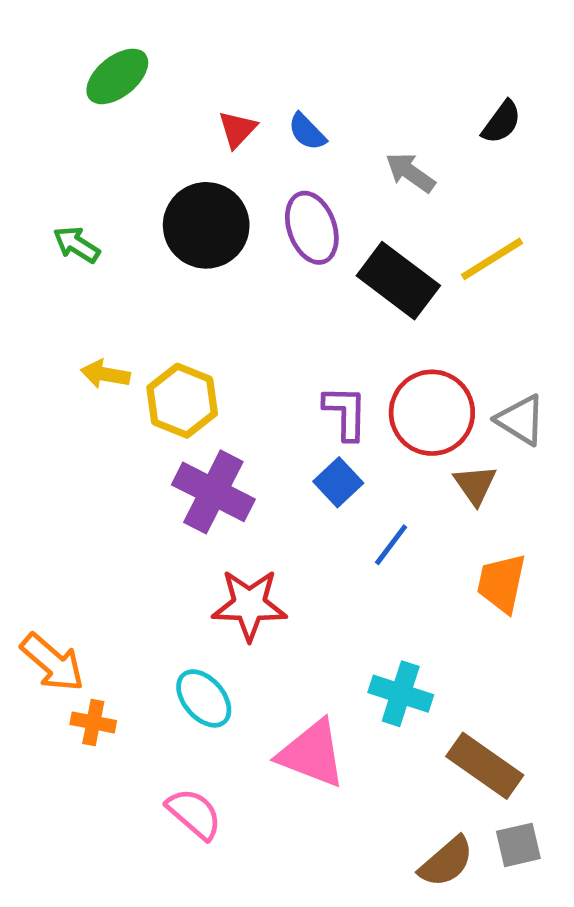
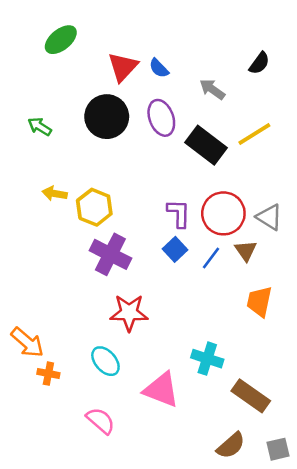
red triangle: (237, 129) -> (123, 67), size x1.5
blue line: (391, 545) -> (211, 258), moved
gray square: (518, 845) -> (278, 449), moved

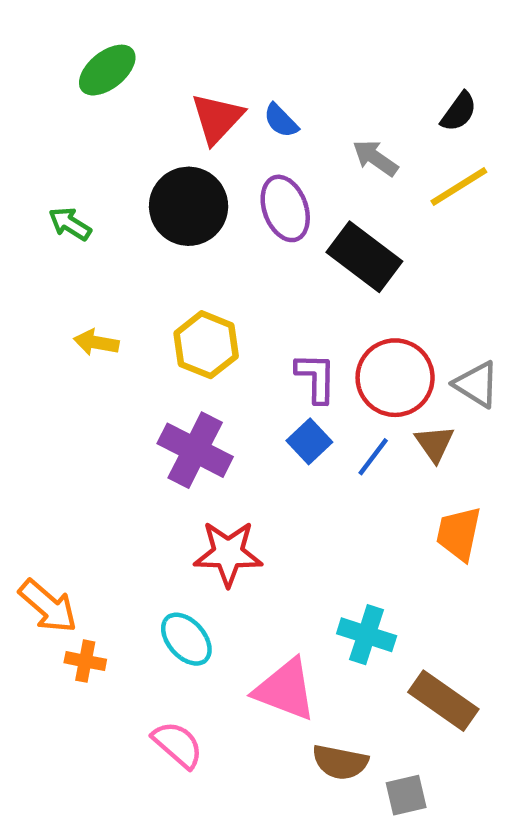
yellow line: (254, 134) -> (459, 186), moved
yellow hexagon: (94, 207) -> (206, 345), moved
brown semicircle: (231, 446) -> (340, 762), moved, turned 52
gray square: (278, 449) -> (406, 795), moved

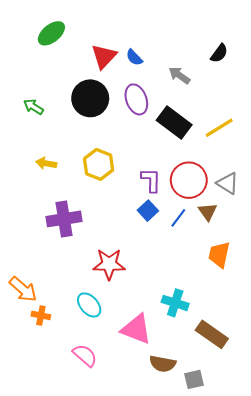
yellow line: (459, 186) -> (219, 128), moved
purple cross: (195, 450) -> (64, 219), moved, turned -36

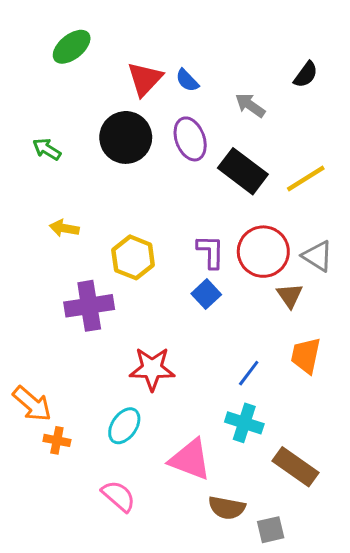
yellow hexagon: (99, 164) -> (133, 257), moved
blue line: (178, 218) -> (249, 373), moved
cyan ellipse: (89, 305) -> (124, 426), turned 75

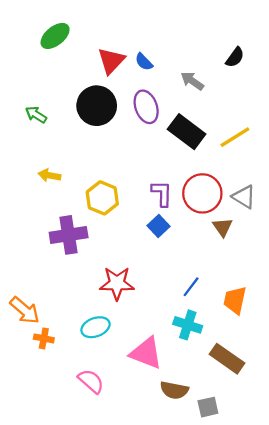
orange trapezoid: (306, 356) -> (235, 300), moved
cyan ellipse: (124, 426) -> (96, 327), turned 36

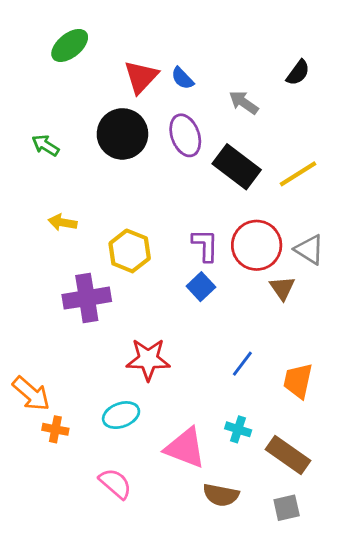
cyan cross: (188, 325) -> (238, 429), moved, size x0.7
gray square: (208, 407) -> (287, 508), moved

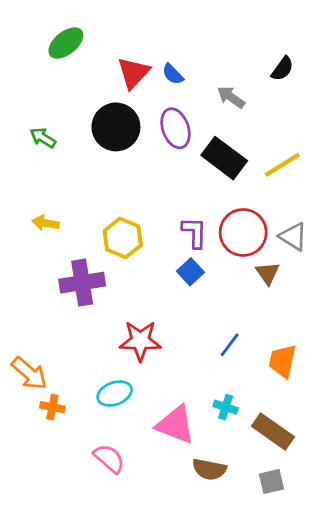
yellow arrow: (63, 222) -> (46, 223), moved

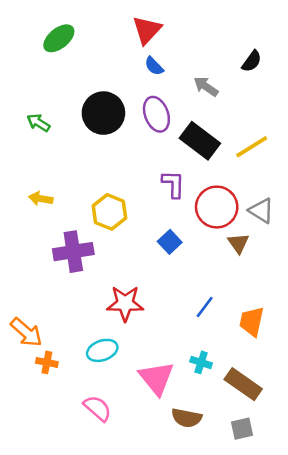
red triangle: (134, 73) -> (147, 30), moved
purple L-shape: (194, 232) -> (173, 184), moved
pink triangle: (175, 425) -> (156, 378), turned 30

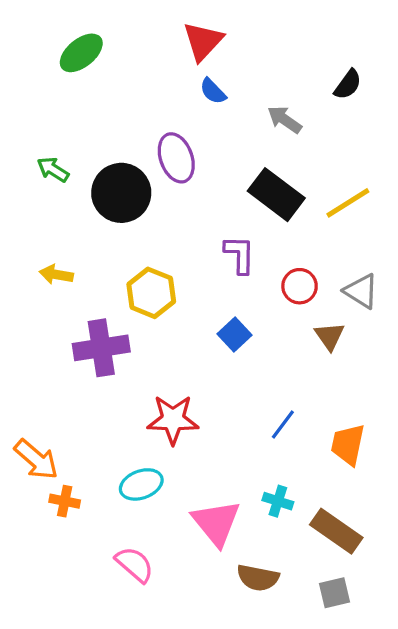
black circle: (103, 113) -> (121, 193), moved
purple ellipse: (156, 114) -> (176, 158), moved
red circle: (217, 207) -> (300, 286), size x0.6

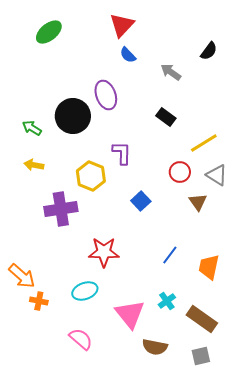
green arrow: (53, 170) -> (32, 128), moved
black rectangle: (276, 195) -> (166, 117), size x0.6
yellow line: (348, 203) -> (204, 143), moved
purple L-shape: (240, 255) -> (122, 153), moved
cyan cross: (278, 501) -> (167, 301), turned 36

